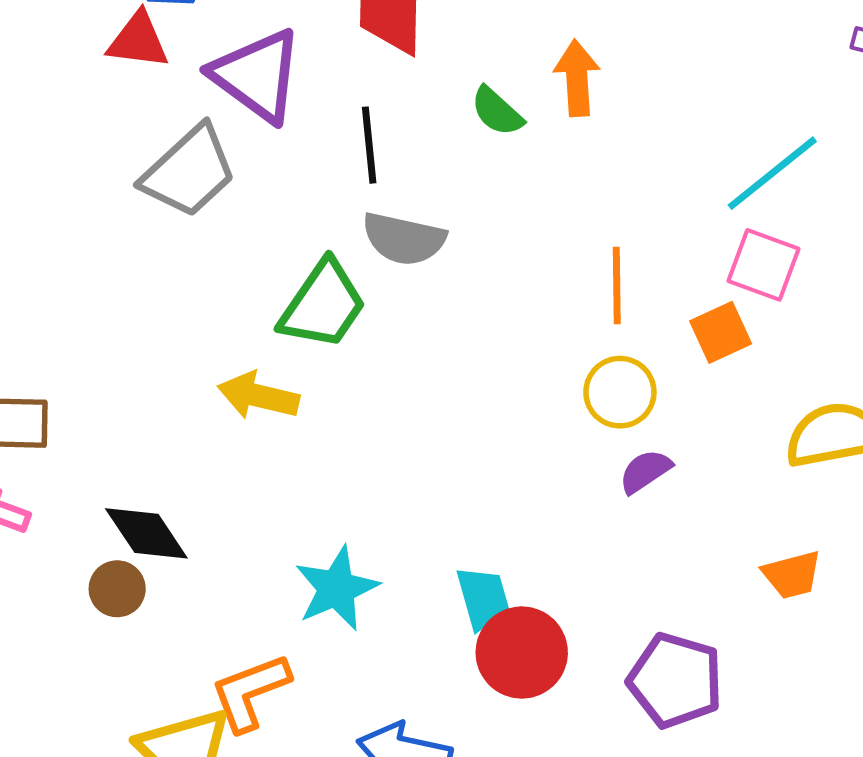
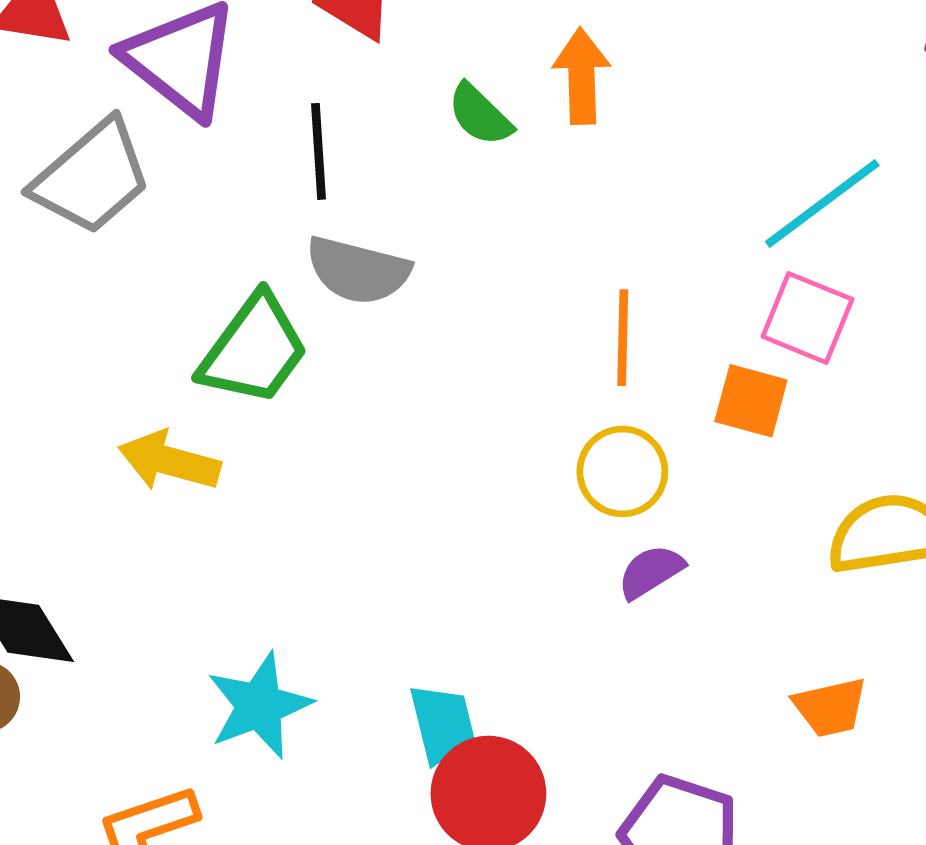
orange square: (721, 332) -> (751, 401), turned 38

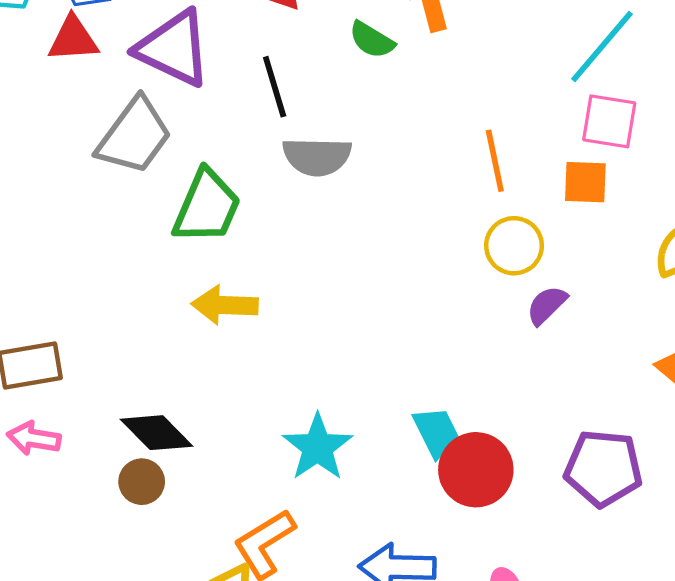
green trapezoid: (254, 350) -> (207, 207), moved

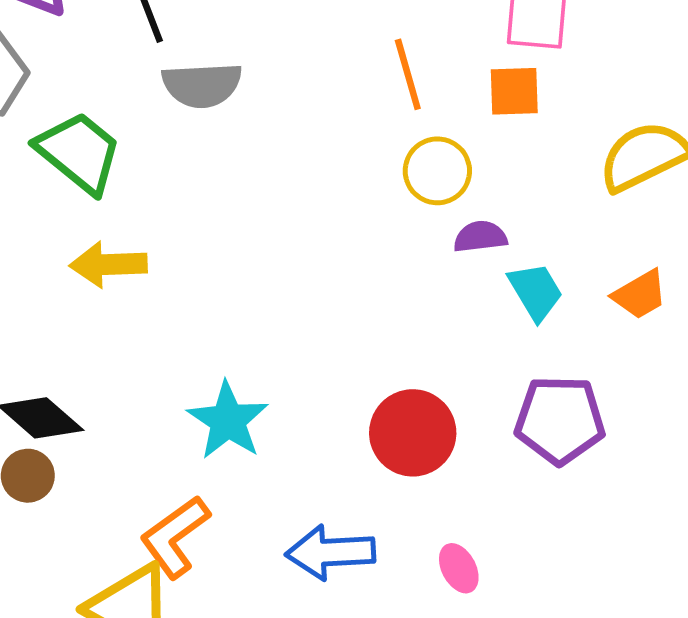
green trapezoid: (207, 207) -> (79, 152), turned -70
purple semicircle: (547, 305) -> (480, 237), turned 42
cyan trapezoid: (436, 432) -> (536, 291), moved

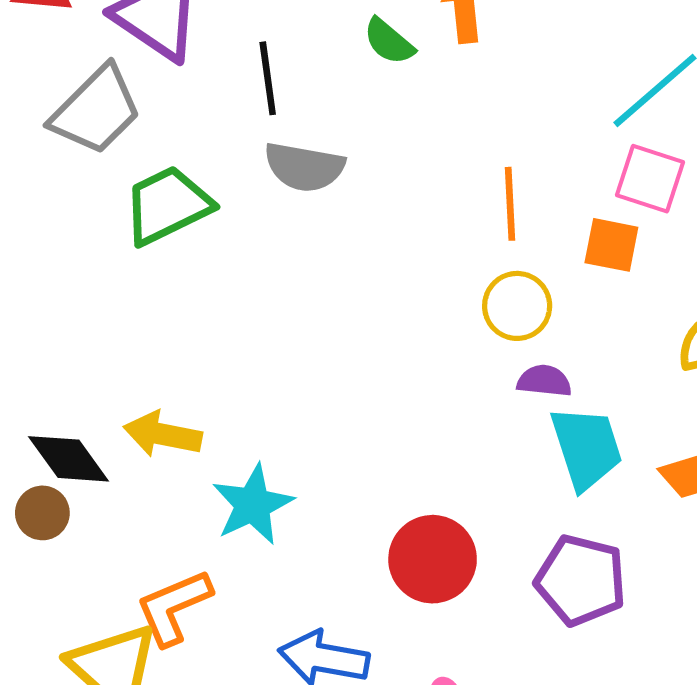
green trapezoid: (79, 152) -> (167, 205), turned -78
yellow arrow: (108, 264) -> (163, 434), moved
cyan trapezoid: (536, 291) -> (586, 448), size x1.4

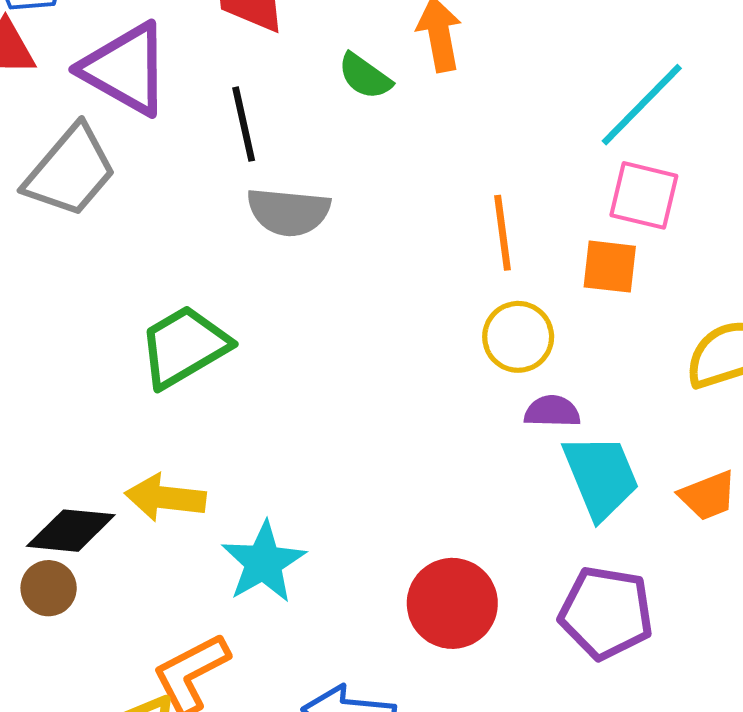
green trapezoid: (167, 205) -> (184, 346), moved
black diamond: (68, 459) -> (71, 531), turned -44

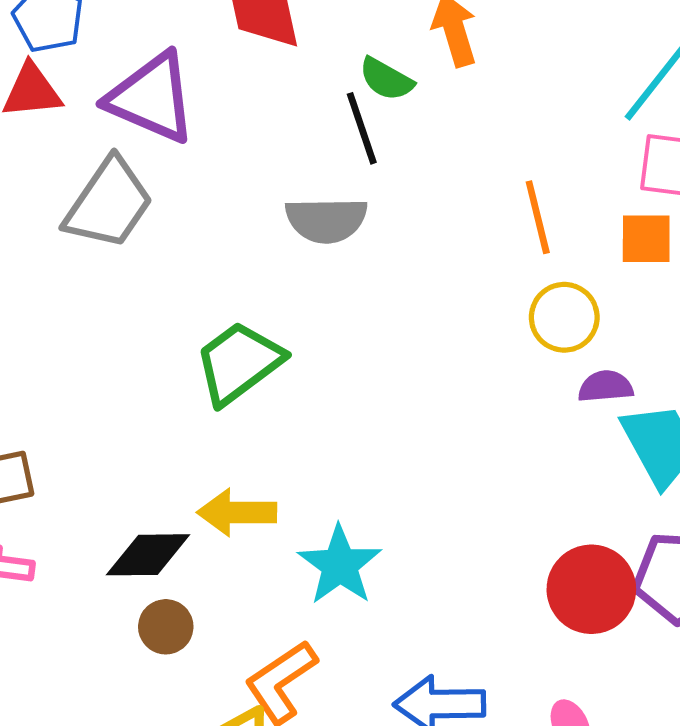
black line: (244, 124) -> (362, 128), moved
brown circle: (49, 588) -> (166, 627), moved
red circle: (452, 603) -> (591, 589), moved

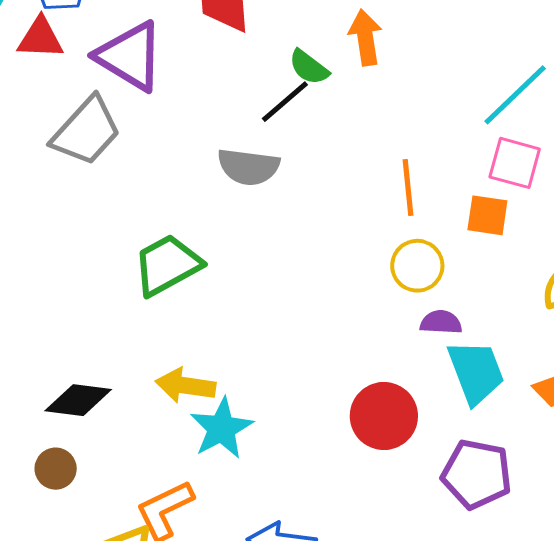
black line: (362, 128) -> (285, 102), turned 60
yellow arrow: (237, 512) -> (186, 385), moved
red circle: (591, 589) -> (384, 416), moved
brown circle: (166, 627) -> (56, 469), moved

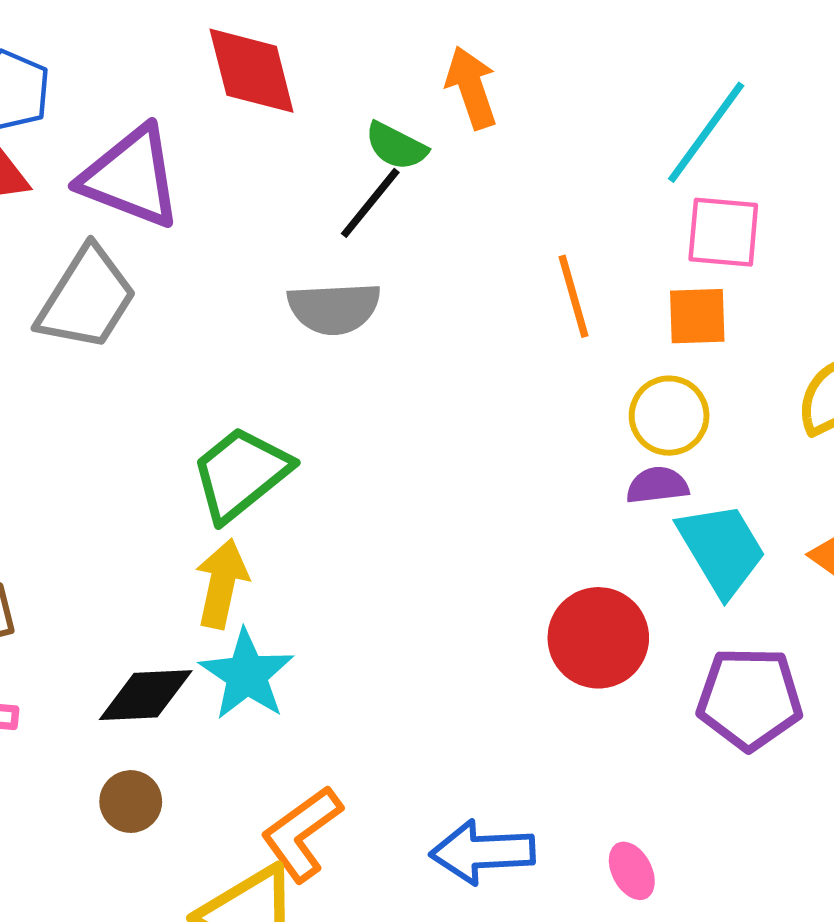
yellow circle: (417, 266) -> (669, 416), moved
yellow arrow: (186, 385) -> (222, 584), moved, turned 104
cyan star: (222, 428) -> (247, 675), moved

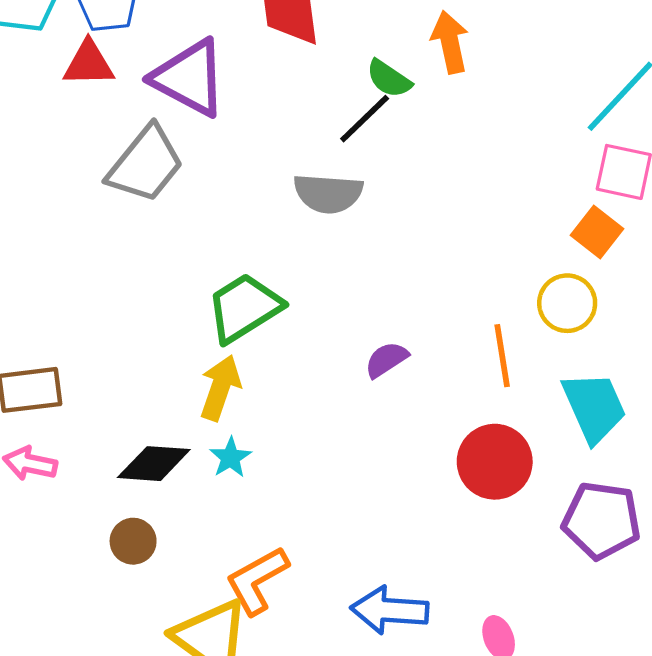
orange line: (573, 296) -> (502, 356), moved
orange square: (697, 316) -> (597, 232), turned 33
purple semicircle: (657, 485) -> (386, 360), moved, turned -33
cyan star: (247, 675) -> (230, 458), size x0.6

